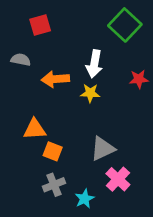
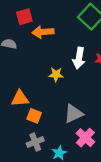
white arrow: (94, 64) -> (79, 58), moved
orange arrow: (55, 79) -> (43, 32), moved
yellow star: (90, 93) -> (56, 74), moved

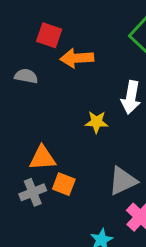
red square: (24, 17) -> (49, 35), turned 35
gray cross: (35, 142) -> (33, 192), moved

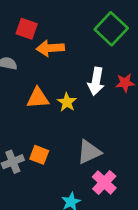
yellow star: (97, 122) -> (67, 102), turned 30
orange triangle: (43, 158) -> (38, 98), moved

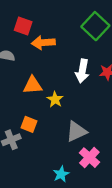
yellow star: (67, 102) -> (55, 99), moved
orange square: (39, 155) -> (29, 124), moved

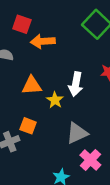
white arrow: (82, 71) -> (76, 84), moved

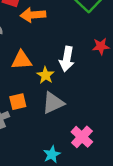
orange square: (28, 126) -> (18, 102), turned -35
gray triangle: (77, 133) -> (53, 103), moved

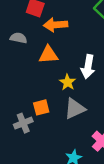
orange triangle: (22, 60) -> (48, 55), moved

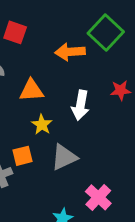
orange arrow: (56, 25) -> (70, 52), moved
yellow star: (68, 82) -> (42, 125), moved

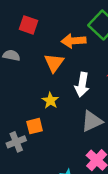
orange triangle: (31, 90) -> (54, 63), moved, turned -50
gray triangle: (64, 157) -> (92, 121), moved

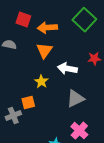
orange arrow: (74, 41) -> (47, 28), moved
white arrow: (82, 85) -> (67, 69), turned 90

